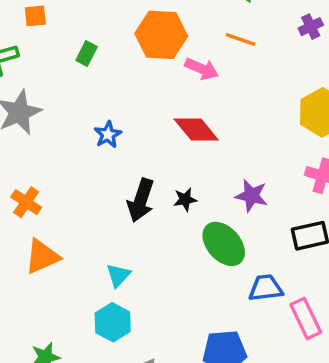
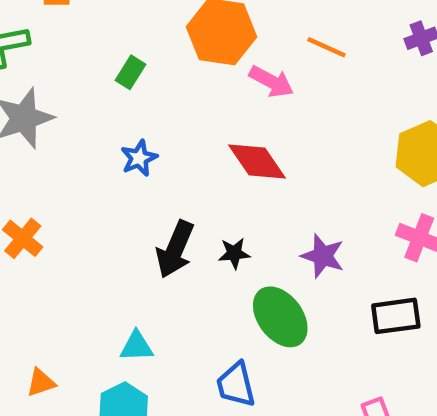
green rectangle: (87, 53) -> (130, 72), moved
orange triangle: (42, 256) -> (41, 383), moved, size x0.6
cyan triangle: (118, 275) -> (137, 346), turned 40
blue trapezoid: (266, 288) -> (236, 385), moved, turned -102

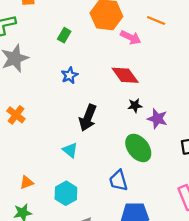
black star: (234, 253) -> (135, 106), moved
cyan triangle: (137, 346) -> (70, 150), moved, turned 42

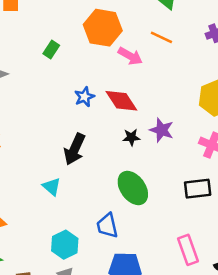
blue star: (69, 75) -> (84, 97), moved
purple star: (157, 119) -> (162, 130), moved
cyan hexagon: (66, 193) -> (65, 245), moved

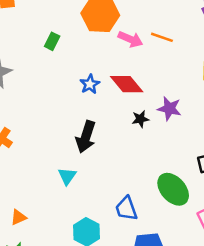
orange line: (161, 37) -> (162, 37), moved
cyan triangle: (52, 187) -> (67, 176), turned 30
green ellipse: (133, 188) -> (173, 189), moved

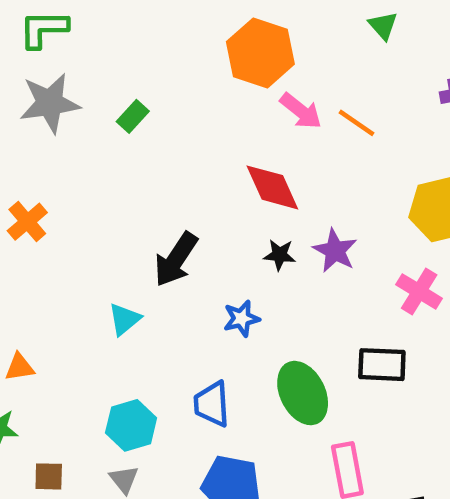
green rectangle: (52, 41) -> (133, 116), moved
blue star: (90, 84) -> (241, 319), moved

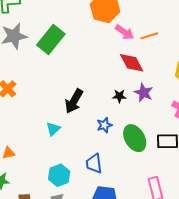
green rectangle: (133, 116) -> (51, 39), size x2.0
orange line: (356, 123) -> (149, 36), turned -48
red diamond: (272, 187) -> (132, 63), moved
green ellipse: (303, 393) -> (135, 138), moved

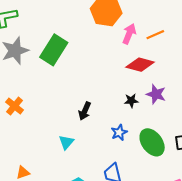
pink arrow: (124, 32) -> (129, 34), turned -96
red diamond: (132, 63) -> (140, 65), turned -40
black arrow: (74, 101) -> (85, 111), size x0.7

